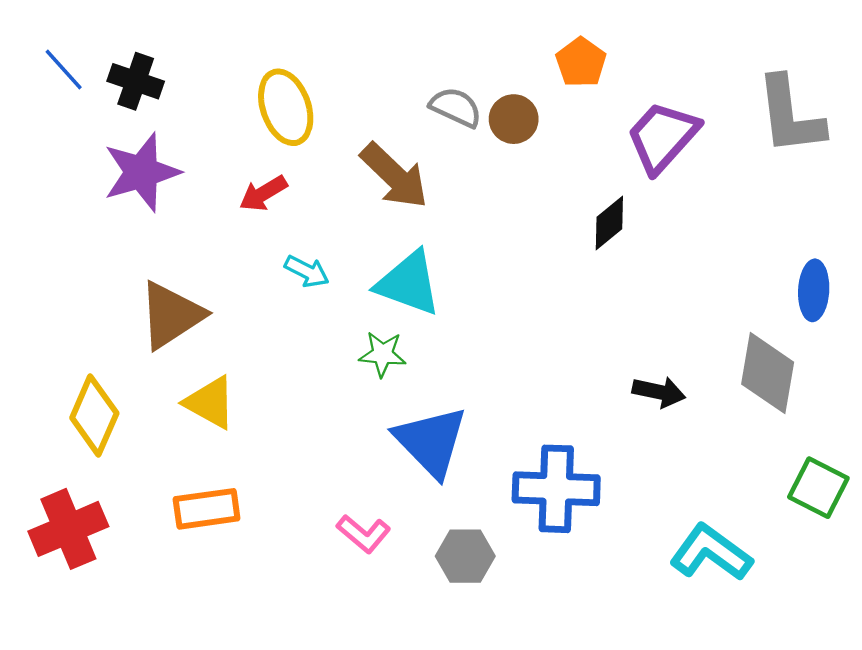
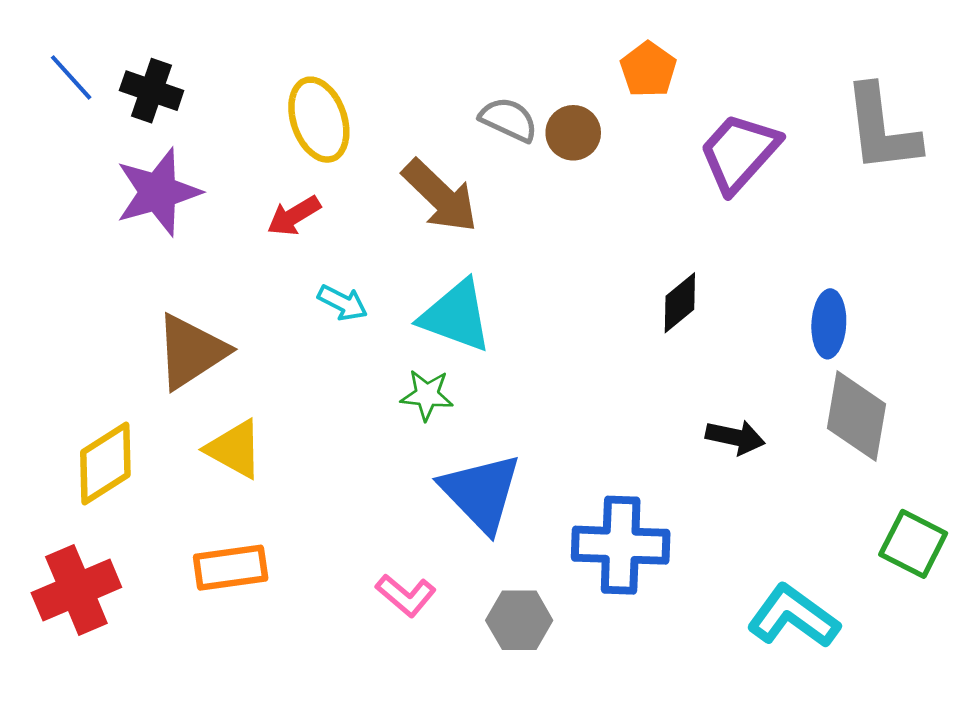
black diamond: (609, 223) -> (680, 303), moved
blue ellipse: (814, 290) -> (829, 324), moved
yellow diamond: (94, 416) -> (105, 464), turned 34

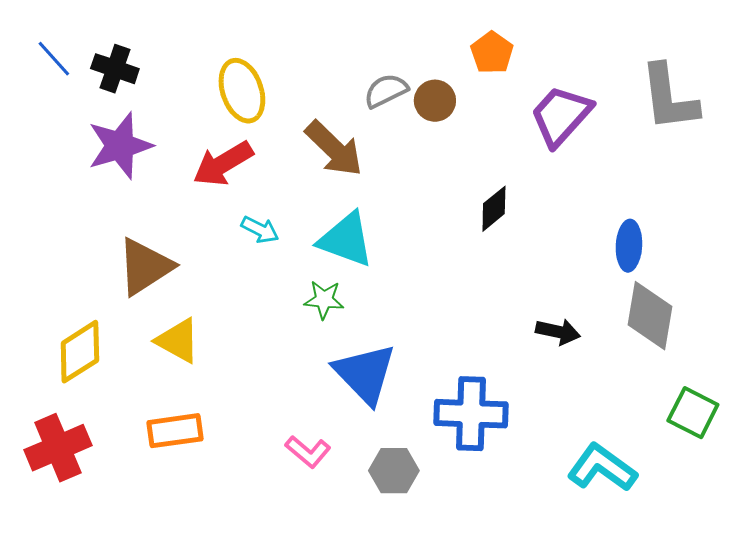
gray semicircle: (509, 120) -> (386, 91), turned -51
red arrow: (294, 216) -> (223, 164), size x1.5
black diamond: (680, 303) -> (494, 209), moved

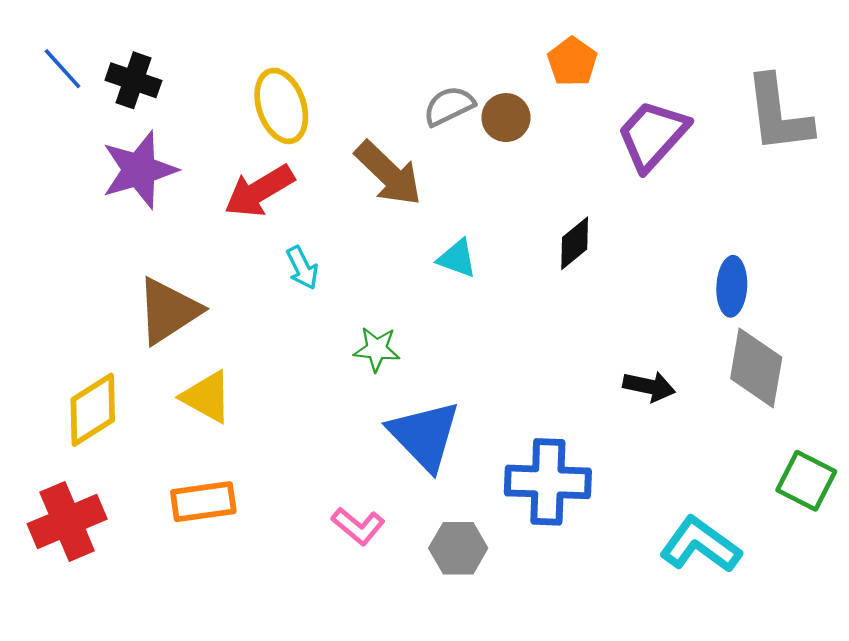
cyan arrow: (260, 230) -> (302, 268), turned 36
cyan triangle: (346, 240) -> (457, 258), moved, size x0.6

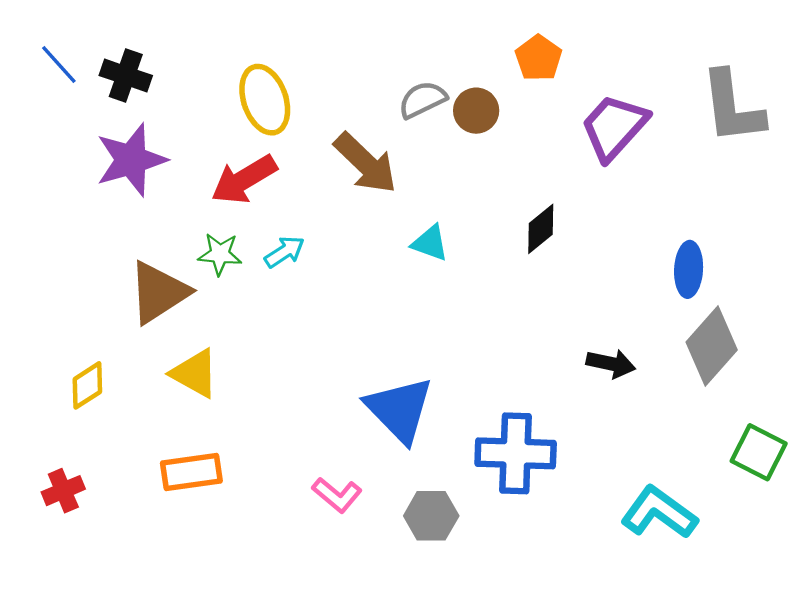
cyan arrow: (302, 268) -> (284, 252), turned -96
green star: (377, 349) -> (220, 254), moved
gray diamond: (756, 368) -> (712, 346), turned 32
yellow diamond: (93, 410) -> (87, 385), size x0.7
red cross: (67, 521) -> (63, 491), size x0.6

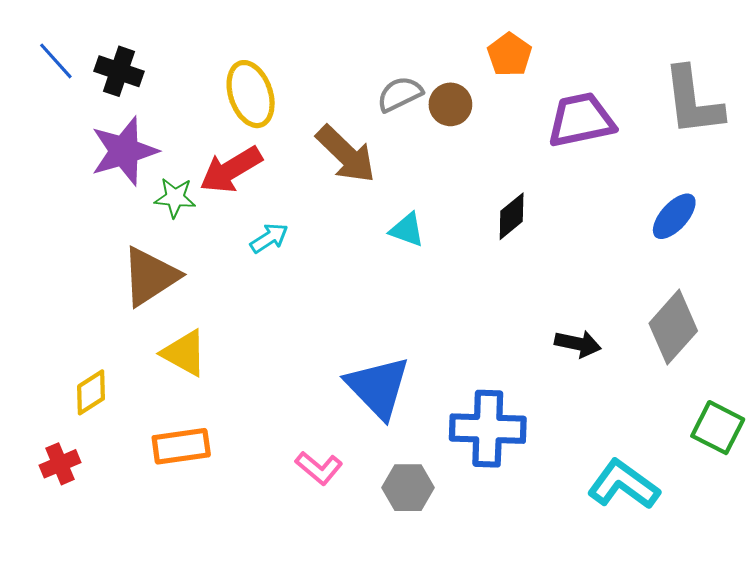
purple trapezoid: (614, 127) -> (581, 120), turned 36
green star: (220, 254) -> (175, 198), moved
blue ellipse: (689, 269) -> (674, 216), moved, turned 39
yellow diamond: (87, 385) -> (91, 392), moved

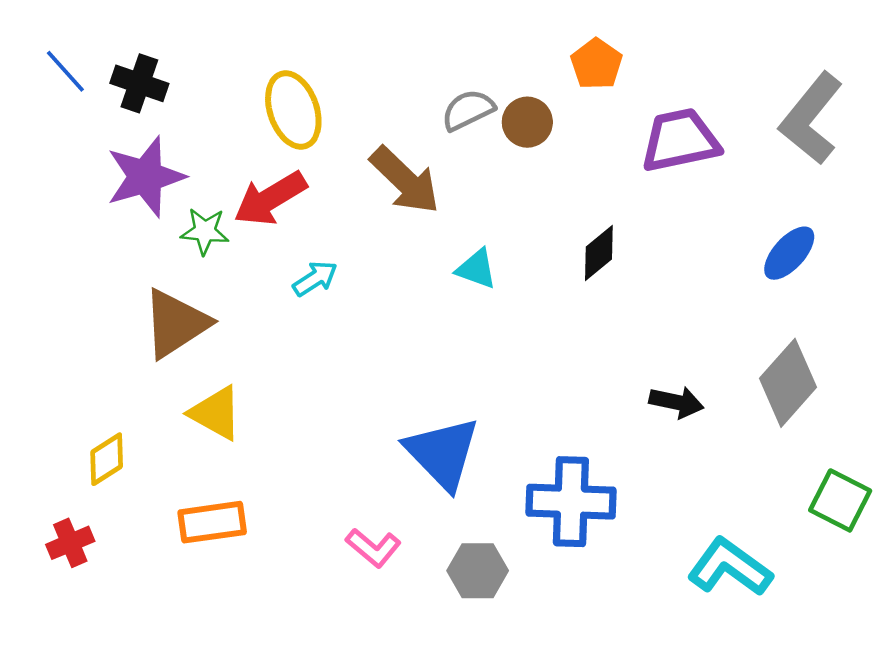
gray L-shape: (693, 101) -> (811, 118), turned 46

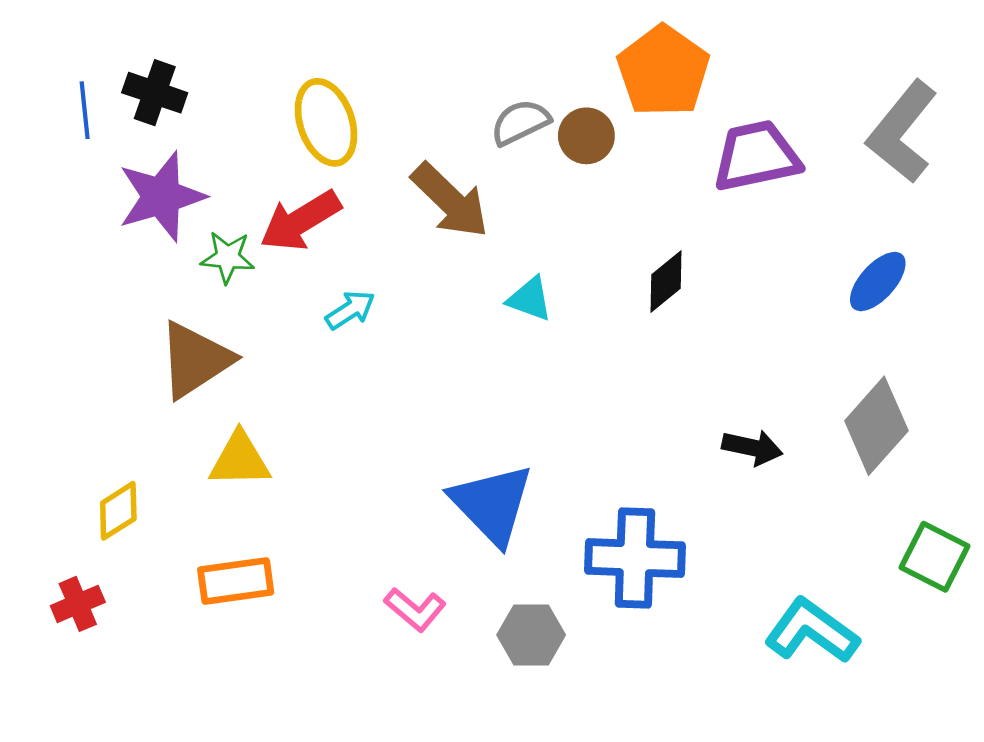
orange pentagon: (596, 64) -> (663, 71), size x1.6
blue line: (65, 71) -> (85, 110), moved, turned 36
yellow triangle: (216, 413) -> (240, 460), turned -30

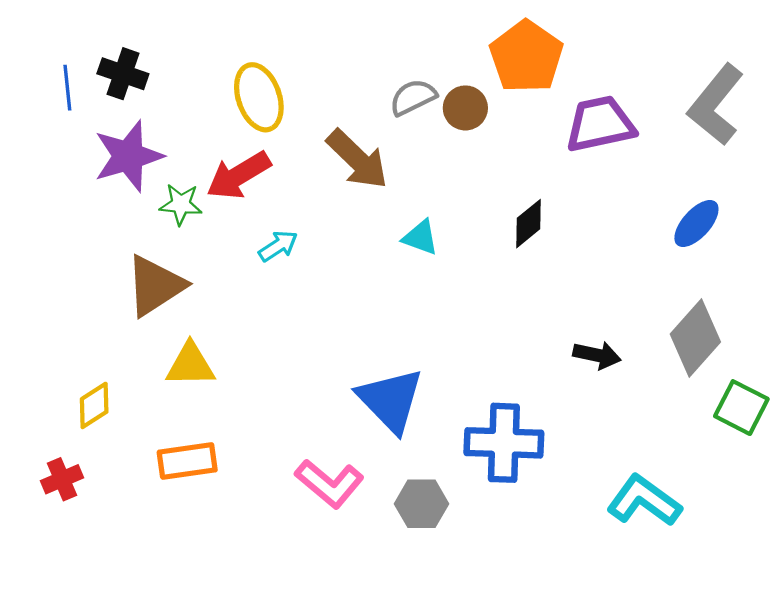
green square: (934, 557) -> (741, 408), moved
pink L-shape: (415, 609) -> (329, 484), size x1.4

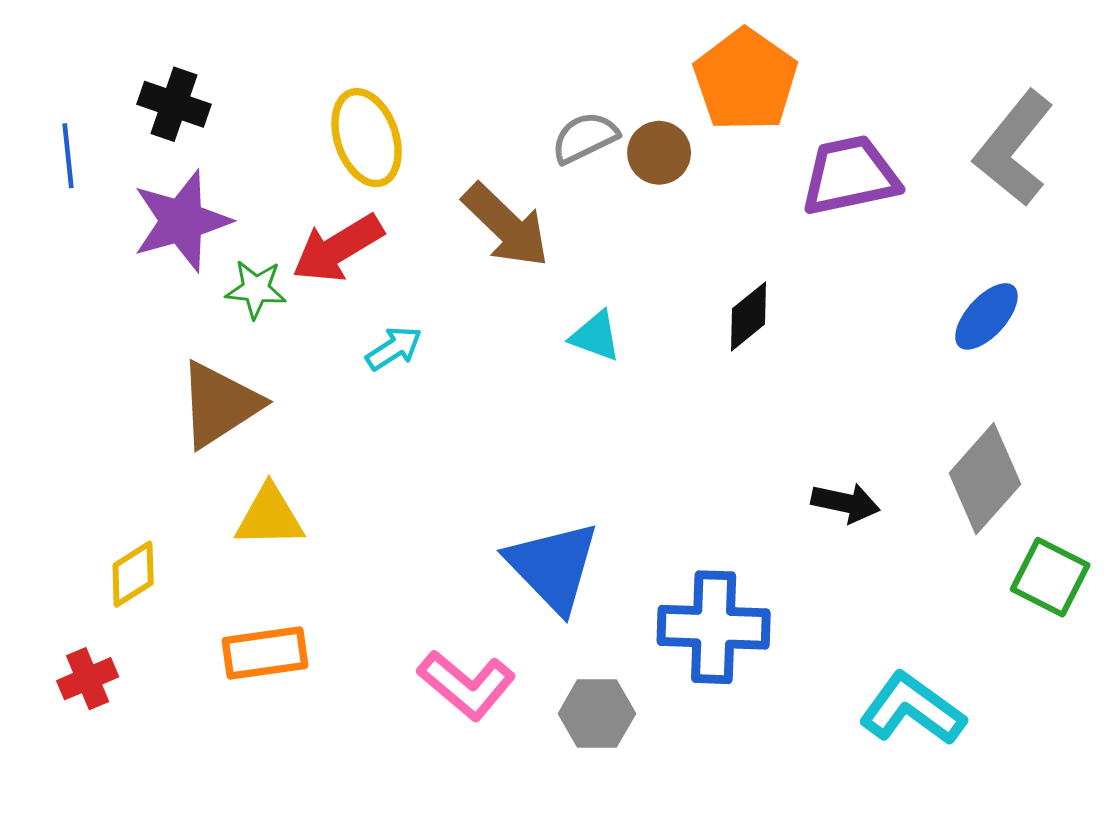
blue line: (67, 88) -> (68, 156), moved

